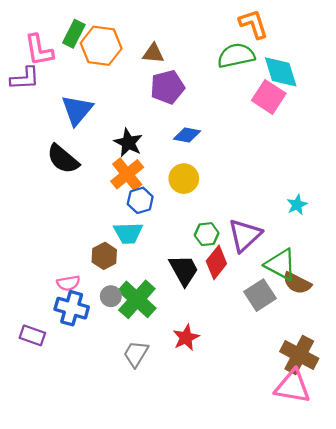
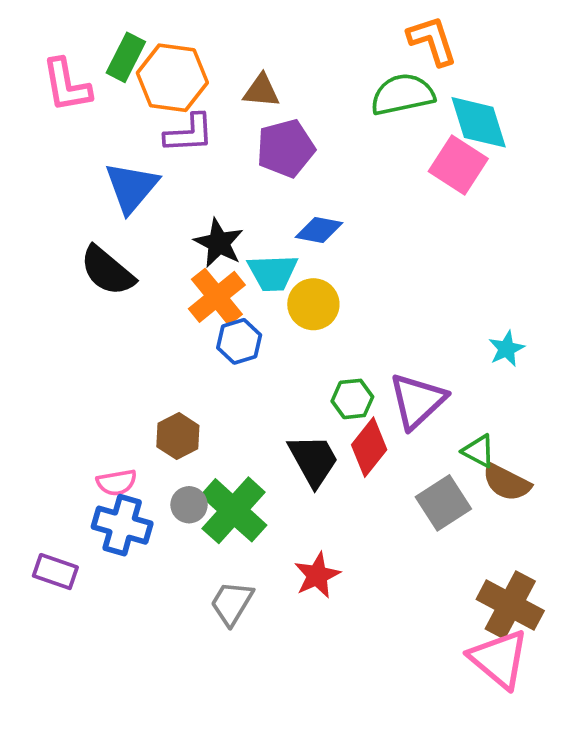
purple L-shape: (25, 78) -> (189, 133), moved
cyan trapezoid: (128, 233) -> (273, 273), moved
green triangle: (281, 265) -> (479, 451), size x0.6
pink triangle: (293, 387) -> (499, 659), turned 30

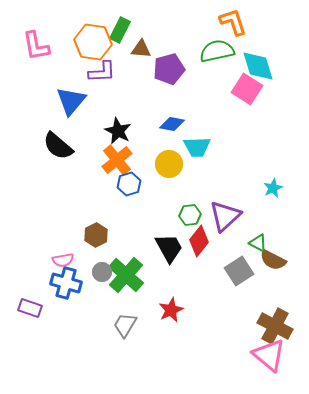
green rectangle: (126, 57) -> (120, 30), moved
purple pentagon: (286, 148) -> (169, 69), moved
cyan trapezoid: (273, 273) -> (197, 147), moved

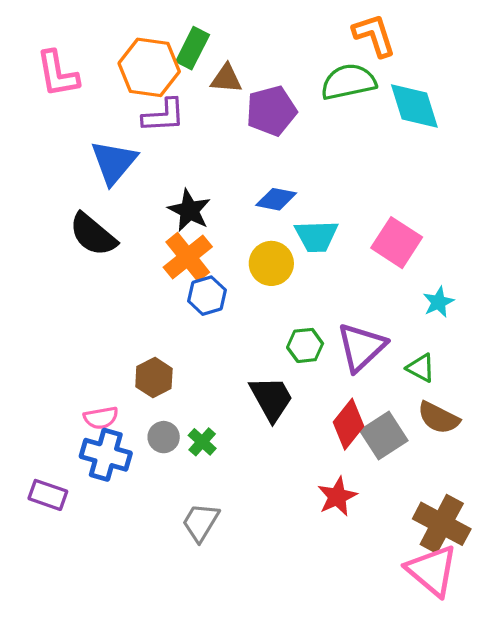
pink square: (247, 89) -> (397, 243), moved
red diamond: (199, 241) -> (348, 424), moved
green triangle: (258, 243) -> (421, 368), moved
green cross: (126, 275) -> (202, 442), size x0.5
red star: (171, 310) -> (337, 497), moved

